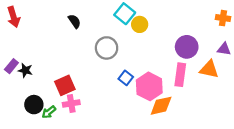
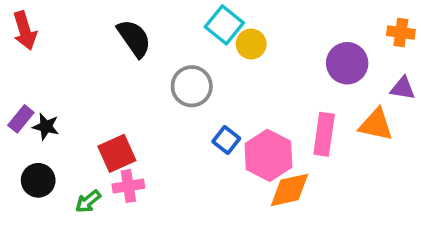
black semicircle: (74, 21) -> (134, 38), size x1.5
purple circle: (187, 47) -> (347, 63), moved
black circle: (34, 105) -> (38, 180), moved

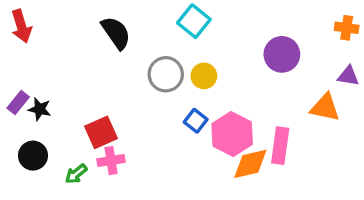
yellow circle: (251, 44) -> (204, 76), moved
purple circle: (347, 63) -> (282, 54), moved
pink rectangle: (324, 134) -> (280, 146), moved

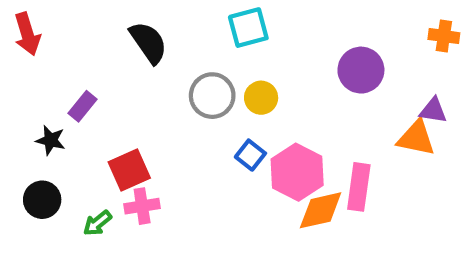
cyan square: (194, 21) -> (248, 28), turned 36
purple triangle: (348, 76) -> (433, 110), moved
purple rectangle: (18, 102) -> (83, 106), moved

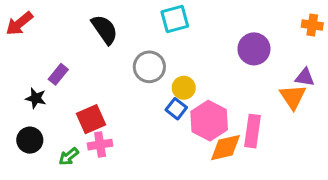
red arrow: (27, 34) -> (19, 23), turned 68
yellow circle: (261, 98) -> (184, 88), moved
orange triangle: (416, 138) -> (293, 97), turned 44

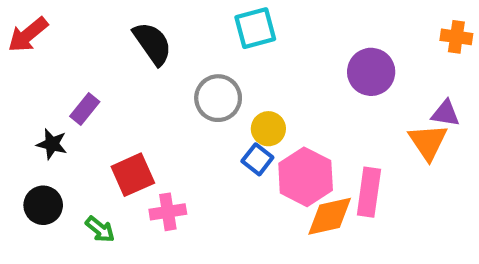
pink cross: (100, 145) -> (168, 212), moved
green arrow: (69, 157) -> (100, 229), turned -102

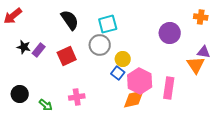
cyan square: (255, 28) -> (108, 24), moved
orange cross: (456, 37) -> (201, 17), moved
black star: (52, 144) -> (24, 47), moved
red square: (133, 175) -> (67, 56), moved
orange diamond: (330, 216) -> (134, 99), moved

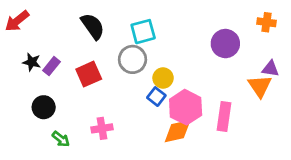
black circle: (20, 94) -> (44, 107), moved

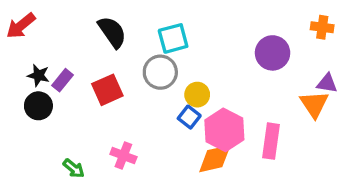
black circle: (44, 107) -> (38, 106), moved
pink cross: (102, 128) -> (123, 156), turned 30

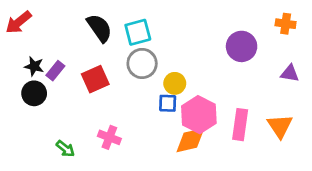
cyan square: (173, 38) -> (138, 32), moved
orange triangle: (314, 104) -> (280, 126), moved
blue square: (189, 117) -> (168, 103), turned -36

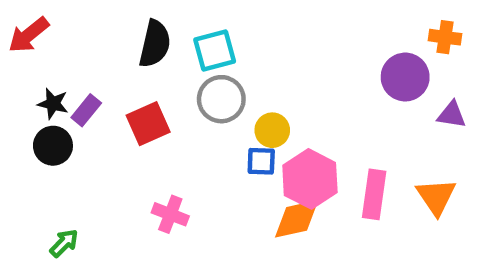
black semicircle: (99, 28) -> (155, 44), turned 48
purple circle: (242, 46) -> (405, 77), moved
green arrow: (65, 149) -> (64, 243), moved, turned -84

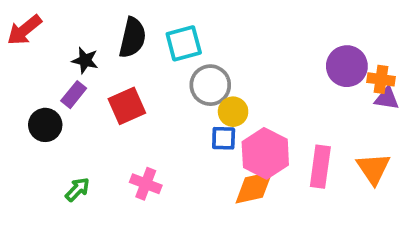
orange cross: (445, 37) -> (381, 79), moved
gray circle: (221, 99) -> (210, 85), moved
black star: (53, 104) -> (85, 60), moved
green arrow: (64, 243) -> (77, 189), moved

